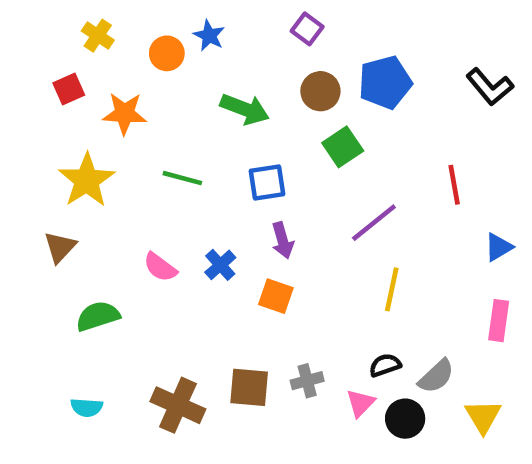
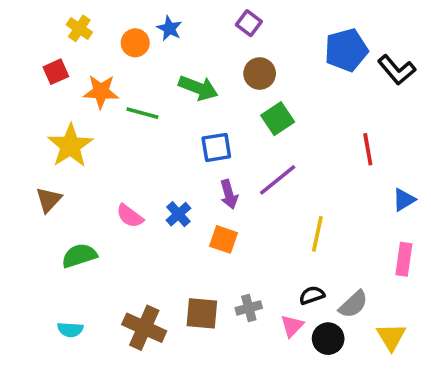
blue pentagon: (385, 82) -> (346, 50), moved
green line: (182, 178) -> (142, 113), moved
purple line: (374, 223) -> (278, 180), moved

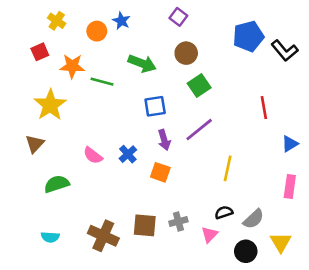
black circle: (328, 339) -> (246, 251), moved

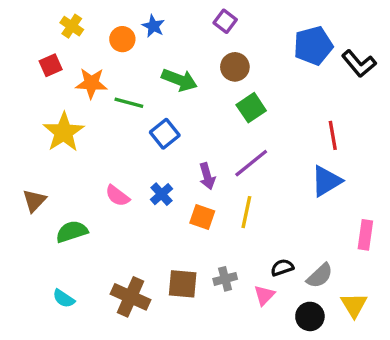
blue square: (155, 106) -> (165, 134), moved, turned -30
brown triangle: (35, 144) -> (34, 201), moved
blue triangle: (290, 144) -> (326, 181), moved, size x1.5
yellow line: (228, 168) -> (246, 212), moved
cyan semicircle: (50, 237) -> (64, 299), turned 30

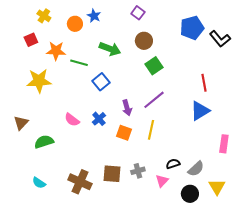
yellow star: (64, 132) -> (39, 81), turned 30

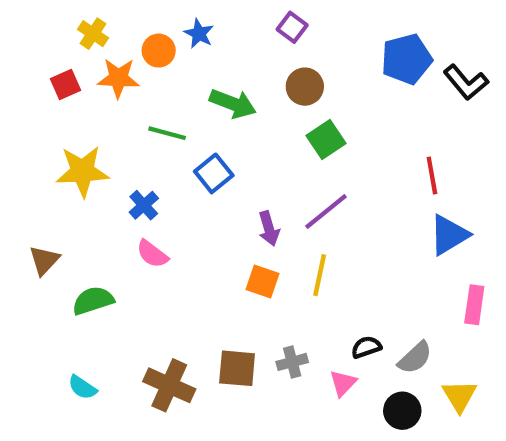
orange star: (56, 51) -> (118, 78), moved
blue triangle: (200, 111) -> (449, 235), moved
blue cross: (99, 119) -> (144, 205), moved

